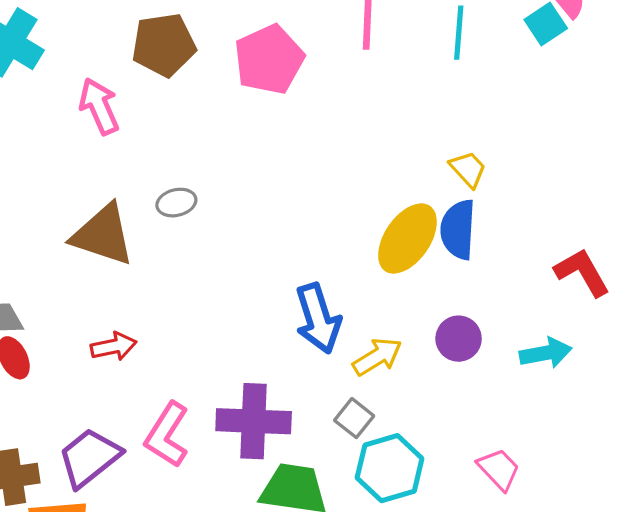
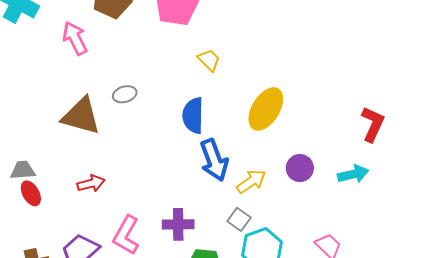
yellow trapezoid: (468, 169) -> (209, 60), moved
blue semicircle: (458, 229) -> (193, 116), moved
red L-shape: (582, 272) -> (373, 124), turned 57
purple cross: (254, 421) -> (178, 224), size x0.7

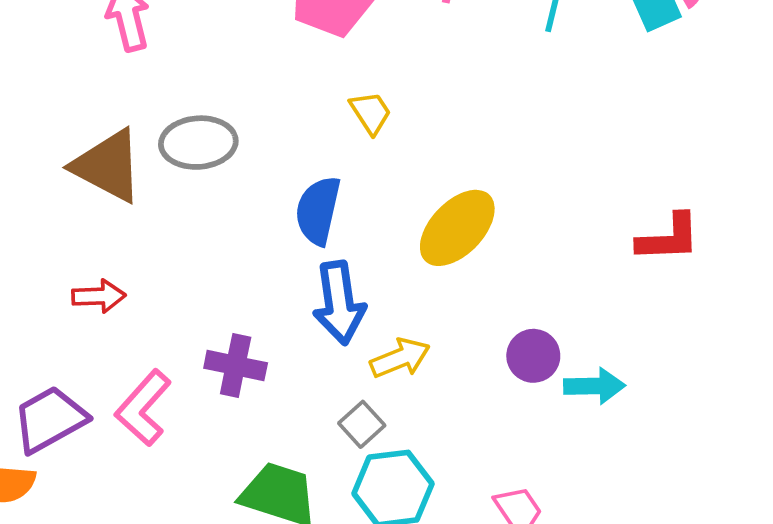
gray ellipse: (125, 94) -> (198, 143), size x1.6
red L-shape: (373, 124) -> (669, 238), moved, turned 51
purple circle: (300, 168) -> (533, 356), moved
purple cross: (178, 224) -> (236, 365), moved

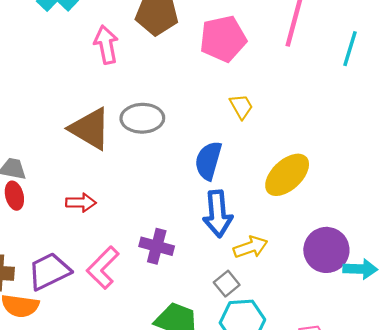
purple circle: (533, 356) -> (326, 250), size x1.5

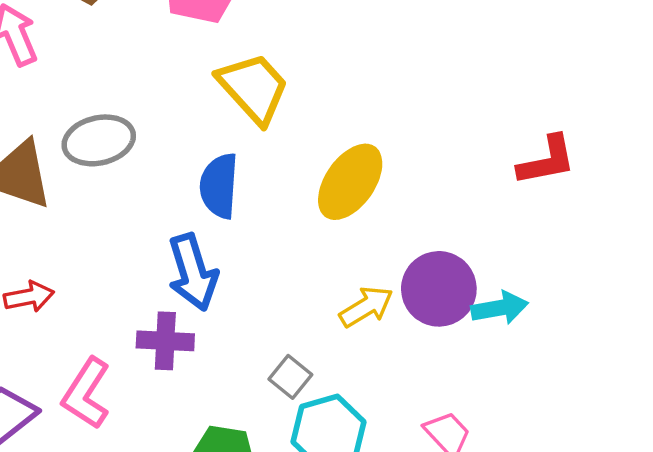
yellow trapezoid: (241, 107) -> (253, 88), size x1.8
blue arrow: (218, 214) -> (193, 272), moved
yellow arrow: (251, 247) -> (366, 307), moved

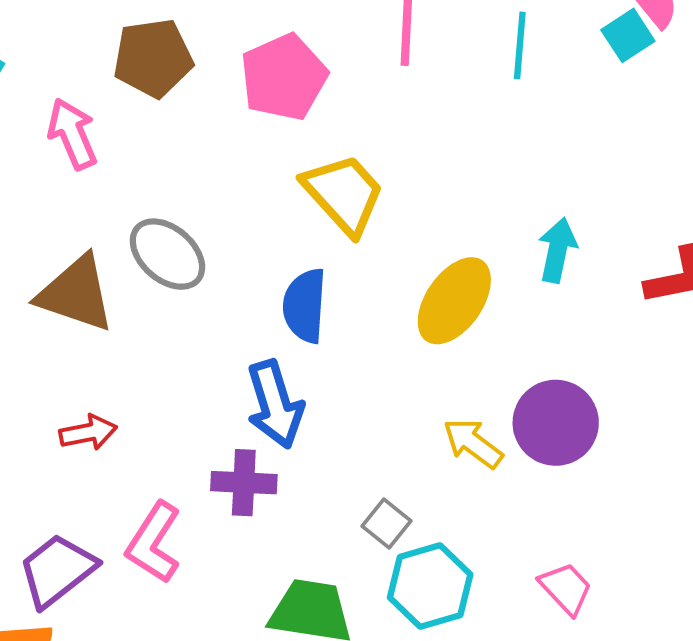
gray ellipse: (99, 140) -> (167, 254), turned 54
yellow arrow: (366, 307) -> (473, 443), turned -112
cyan arrow: (500, 308) -> (557, 250), moved, turned -68

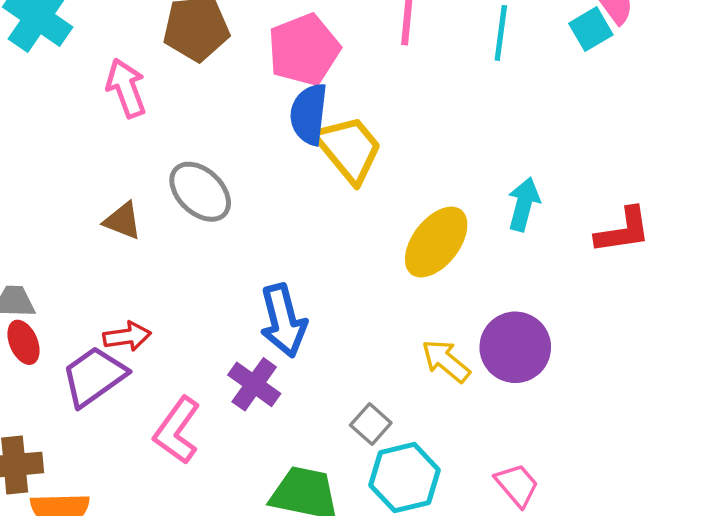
brown triangle: (76, 294) -> (123, 221), size x0.6
blue semicircle: (305, 306) -> (309, 114), moved
purple cross: (244, 483) -> (254, 384), turned 30
purple trapezoid: (57, 570) -> (94, 376), moved

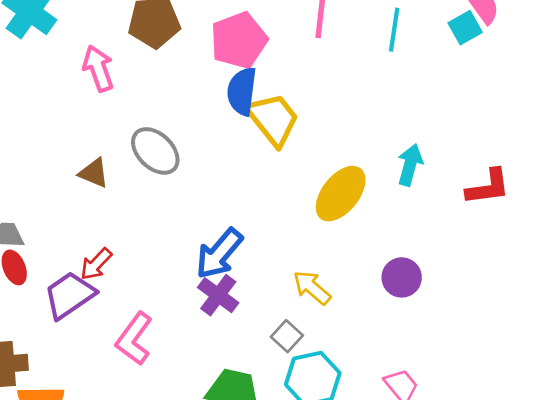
blue arrow: (283, 321) -> (219, 254), turned 54
red arrow: (127, 336) -> (96, 264), turned 141
purple circle: (515, 347) -> (402, 277), size x0.7
yellow arrow: (446, 361) -> (312, 288), moved
purple cross: (254, 384) -> (218, 295), moved

